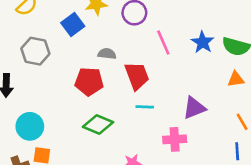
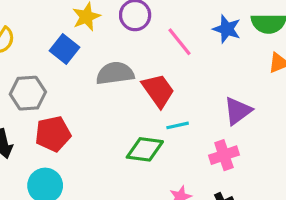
gray semicircle: (107, 54) -> (115, 73), size x1.6
red pentagon: (89, 82) -> (53, 134), moved
green diamond: (98, 125) -> (145, 149), moved

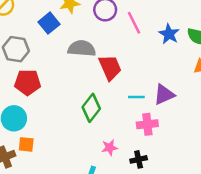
pink line: (179, 42) -> (134, 23), moved
cyan line: (178, 125) -> (136, 97), moved
green diamond: (145, 149) -> (91, 108), turned -72

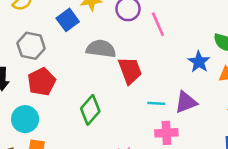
blue star: (169, 34) -> (199, 62), moved
red pentagon: (28, 82) -> (42, 82), turned -30
green diamond: (91, 108) -> (90, 110), moved

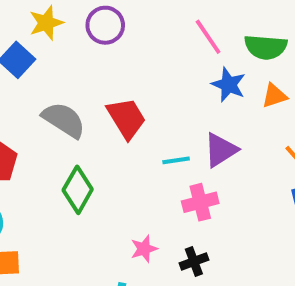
pink line: (158, 24) -> (208, 37), moved
gray semicircle: (101, 49) -> (64, 120), moved, turned 36

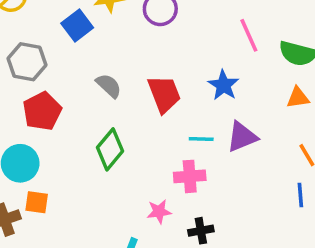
blue star: (229, 85) -> (223, 85), moved
gray semicircle: (64, 120) -> (109, 86), size x0.7
pink cross: (200, 202) -> (190, 176), moved

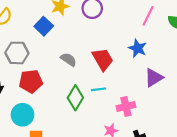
pink line: (249, 35) -> (148, 16), turned 60
red pentagon: (42, 111) -> (31, 81), turned 30
cyan line: (201, 139) -> (99, 89), moved

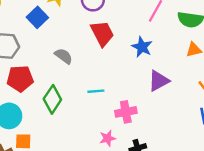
red trapezoid: (103, 59) -> (102, 33), moved
green diamond: (75, 98) -> (52, 99), moved

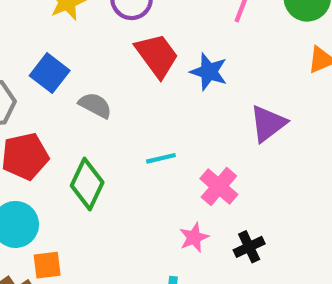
blue square: (37, 17) -> (50, 73), moved
blue star: (142, 47) -> (209, 72), moved
pink cross: (126, 112) -> (219, 187), turned -30

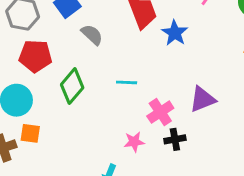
purple triangle: (268, 123) -> (202, 99), moved
black cross: (249, 247) -> (175, 139), moved

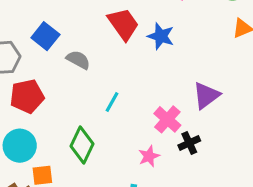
cyan line: (127, 82) -> (112, 102), moved, turned -48
green diamond: (72, 86) -> (82, 145), moved

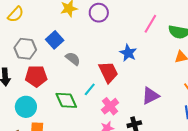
red trapezoid: (123, 24) -> (108, 72), moved
pink cross: (167, 119) -> (110, 106), moved
green diamond: (82, 145) -> (66, 100), moved, turned -60

